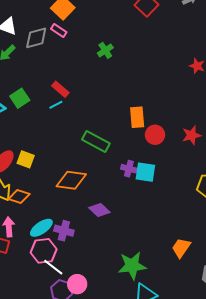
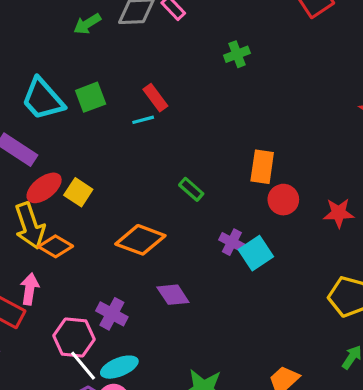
green rectangle: (96, 141) -> (191, 189), size x0.6
cyan square: (145, 172) -> (256, 253), turned 35
cyan ellipse: (41, 228) -> (119, 367), moved

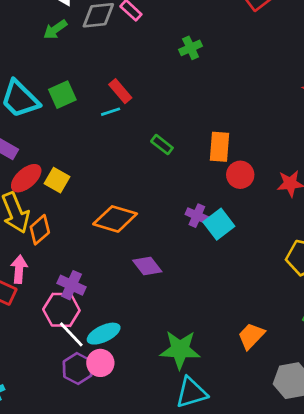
green rectangle: (191, 189) -> (162, 145), moved
orange diamond: (56, 246) -> (40, 230), turned -68
purple cross: (112, 314) -> (71, 285), moved

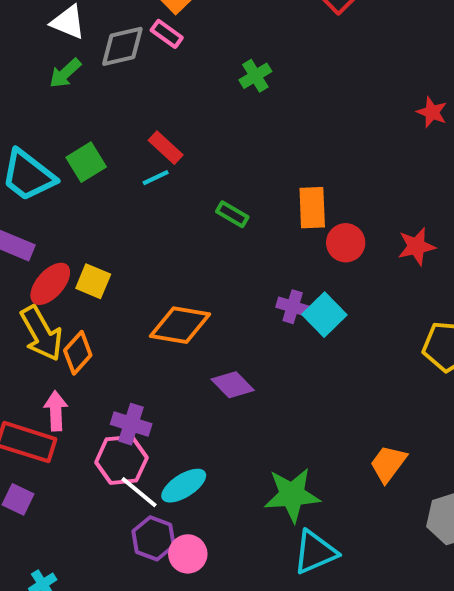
pink circle: (100, 363) -> (188, 554), moved

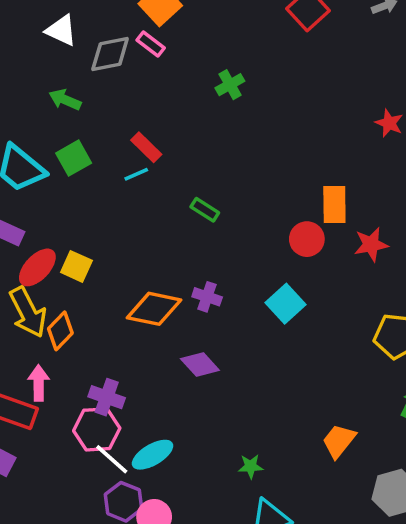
green arrow: (65, 73) -> (65, 100), moved, turned 64
orange rectangle: (312, 208) -> (334, 205), moved
purple cross: (293, 307) -> (207, 297), moved
green star: (292, 495) -> (251, 466), size x0.5

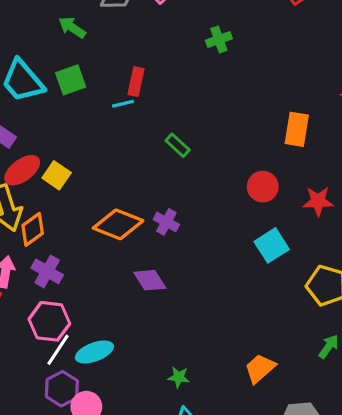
red rectangle: (146, 147) -> (136, 82), turned 48
orange rectangle: (334, 205) -> (297, 129), moved
cyan square: (285, 304) -> (272, 245), moved
purple cross: (107, 397) -> (47, 271), moved
white line: (112, 459) -> (58, 350), turned 72

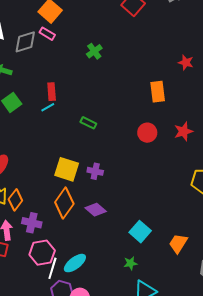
yellow square: (57, 175) -> (67, 169), moved, size x1.4
orange diamond: (118, 224) -> (64, 203), moved, turned -60
cyan square: (272, 245) -> (140, 232), moved

